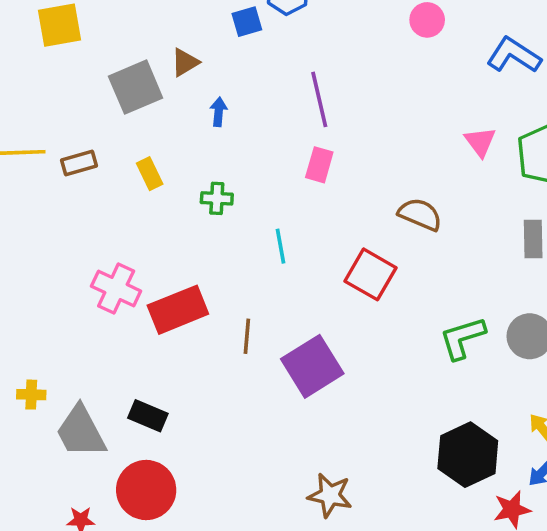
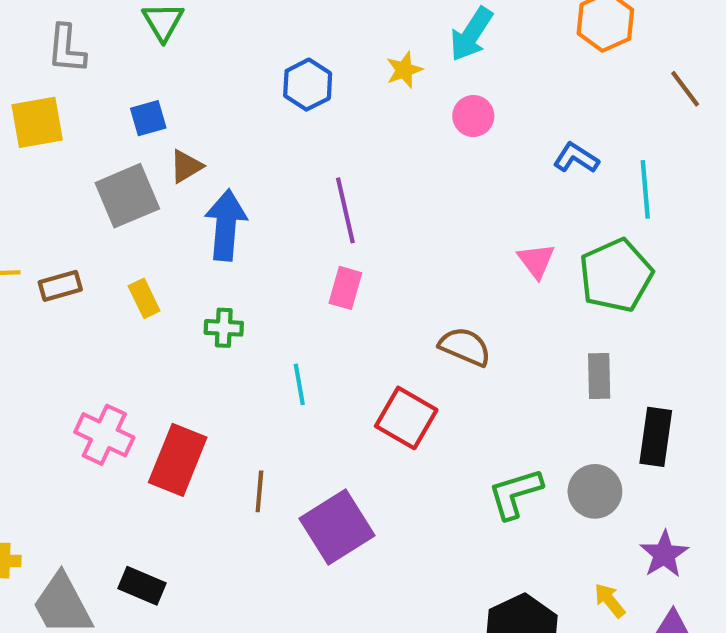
blue square: (247, 22) -> (148, 118), moved
blue L-shape: (514, 55) -> (576, 158), size x0.7
blue arrow: (219, 112) -> (226, 225), size x2.0
red rectangle: (178, 310) -> (178, 460), turned -46

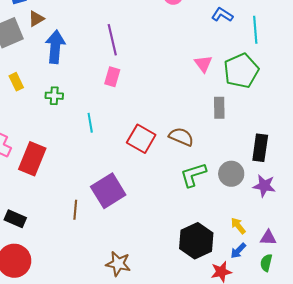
brown semicircle: (465, 347) -> (181, 137), moved
gray rectangle: (599, 376) -> (219, 108), moved
brown line: (259, 491) -> (75, 210), moved
purple star: (664, 554) -> (264, 186), moved, turned -30

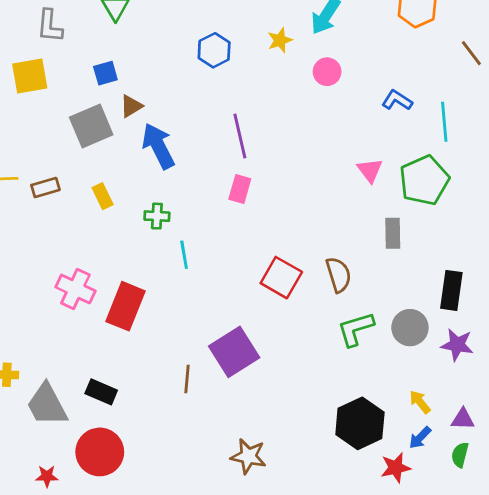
blue arrow: (55, 47) -> (158, 146), turned -32
cyan line: (90, 123) -> (184, 255), moved
brown semicircle: (181, 137) -> (338, 275), turned 50

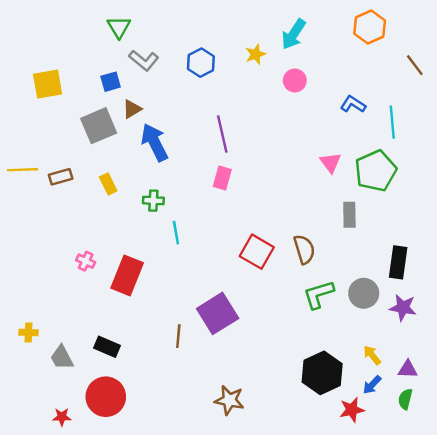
gray L-shape: (50, 26) -> (144, 60), moved, turned -56
pink cross: (75, 289) -> (86, 261), size x0.6
gray trapezoid: (47, 405) -> (62, 357), size x0.7

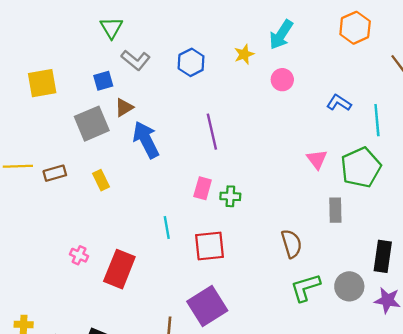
pink rectangle: (222, 178) -> (203, 188), moved
green cross: (153, 201) -> (230, 196), moved
red square: (257, 252) -> (210, 246), moved, turned -36

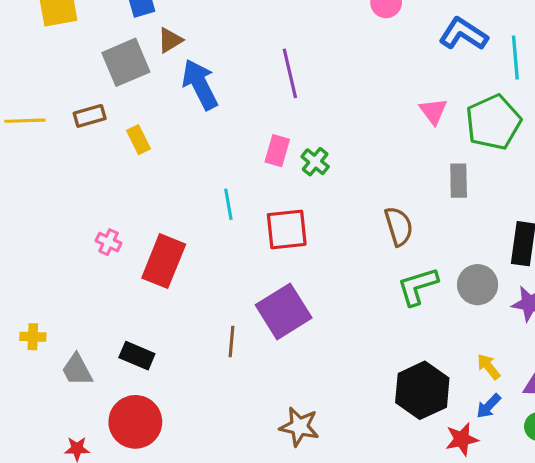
blue L-shape: (339, 103) -> (463, 34), size x1.4
brown rectangle: (55, 173) -> (90, 116), moved
green cross: (230, 196) -> (315, 162), turned 36

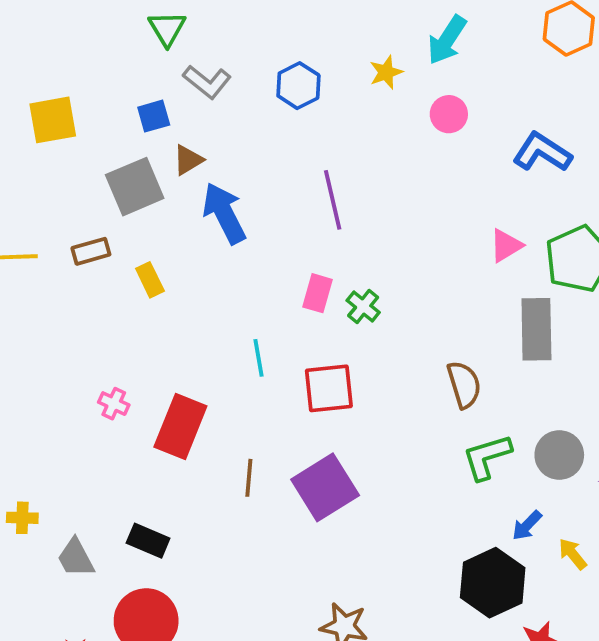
pink triangle: (433, 111) -> (506, 246), turned 36
gray rectangle: (459, 181) -> (536, 329), size x1.5
brown line: (232, 341) -> (249, 478), moved
blue arrow: (489, 406) -> (527, 525), moved

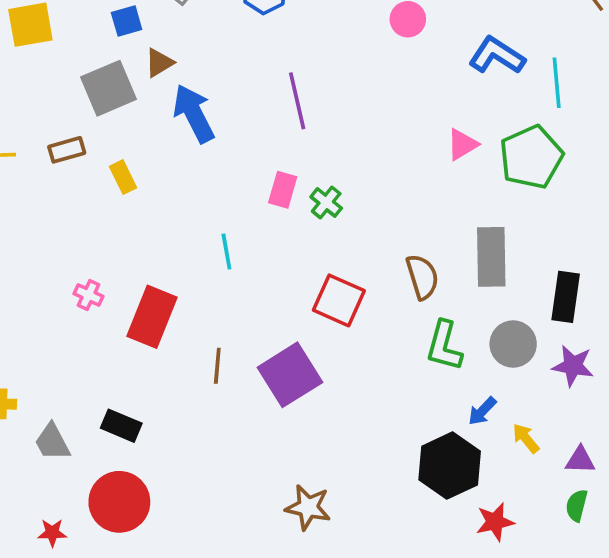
gray rectangle: (536, 329) -> (491, 257), moved
red square: (329, 388) -> (339, 300), moved, turned 30
green L-shape: (487, 457) -> (444, 346), turned -58

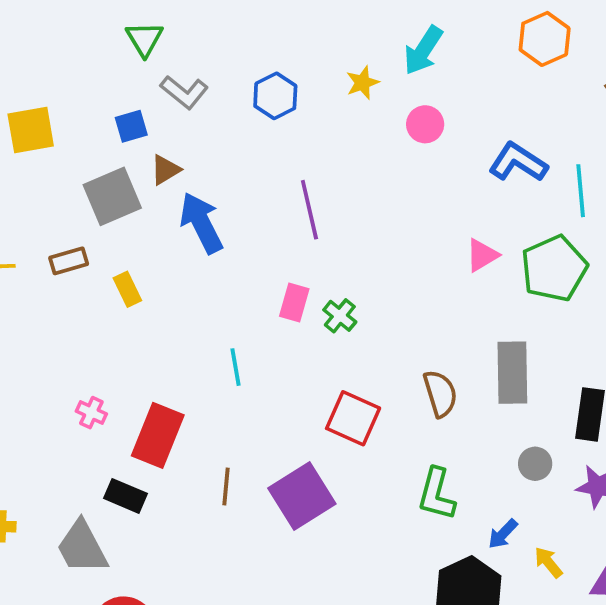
gray circle: (513, 344) -> (535, 464), size x0.7
green L-shape: (444, 346) -> (436, 494), moved
black rectangle: (121, 426) -> (126, 496), moved
gray trapezoid: (52, 442) -> (82, 547), moved, size x1.4

